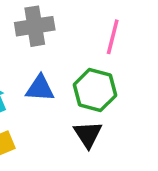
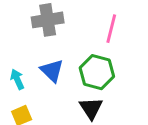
blue triangle: (40, 88) -> (52, 71), turned 40

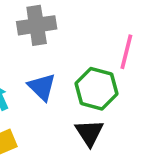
pink line: (111, 29) -> (126, 52), moved

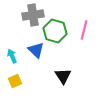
green hexagon: (96, 89) -> (55, 31), moved

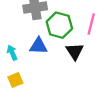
blue triangle: (36, 50) -> (38, 46), turned -42
black triangle: (63, 76) -> (75, 51), moved

